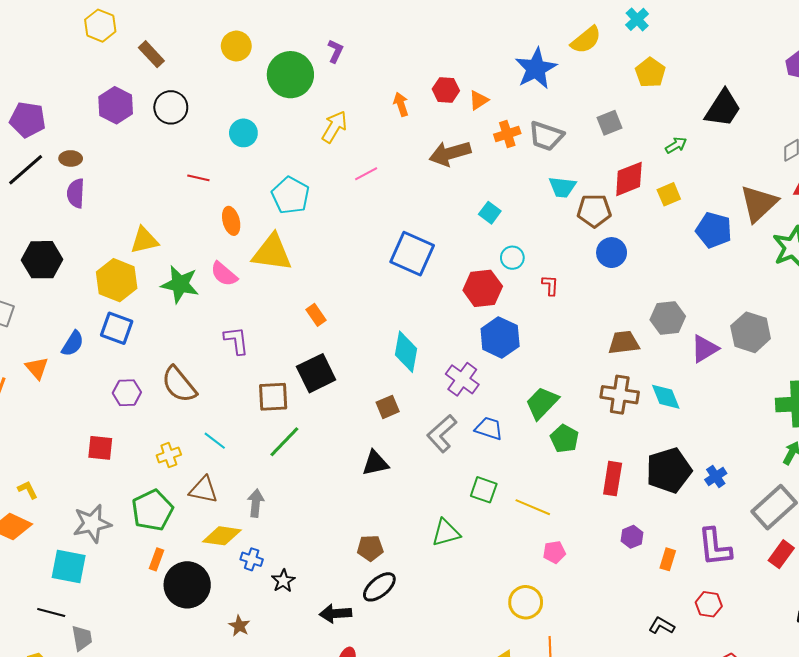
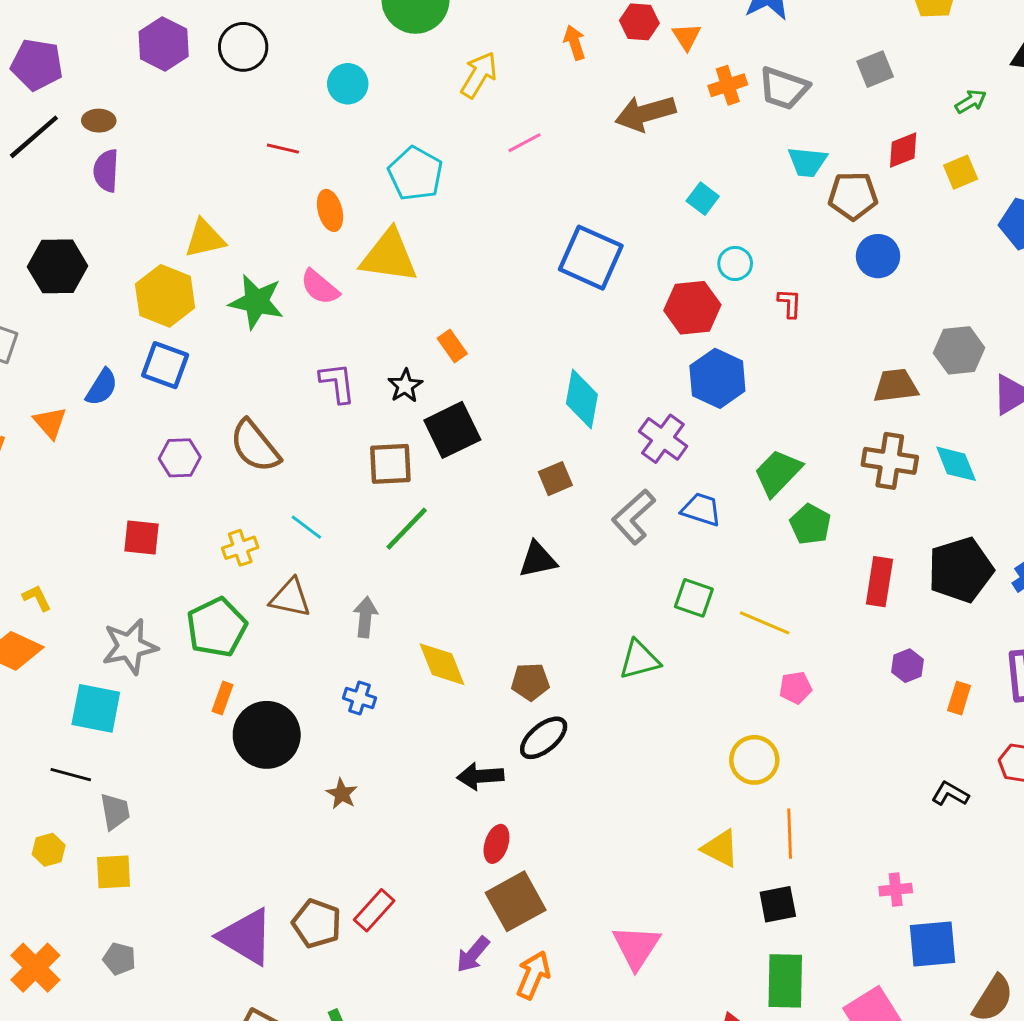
orange triangle: (479, 100) -> (687, 37), turned -30
red diamond: (629, 179) -> (903, 150), size x0.7
yellow diamond: (222, 536) -> (442, 664), moved, turned 60
black star: (283, 581) -> (405, 386), moved

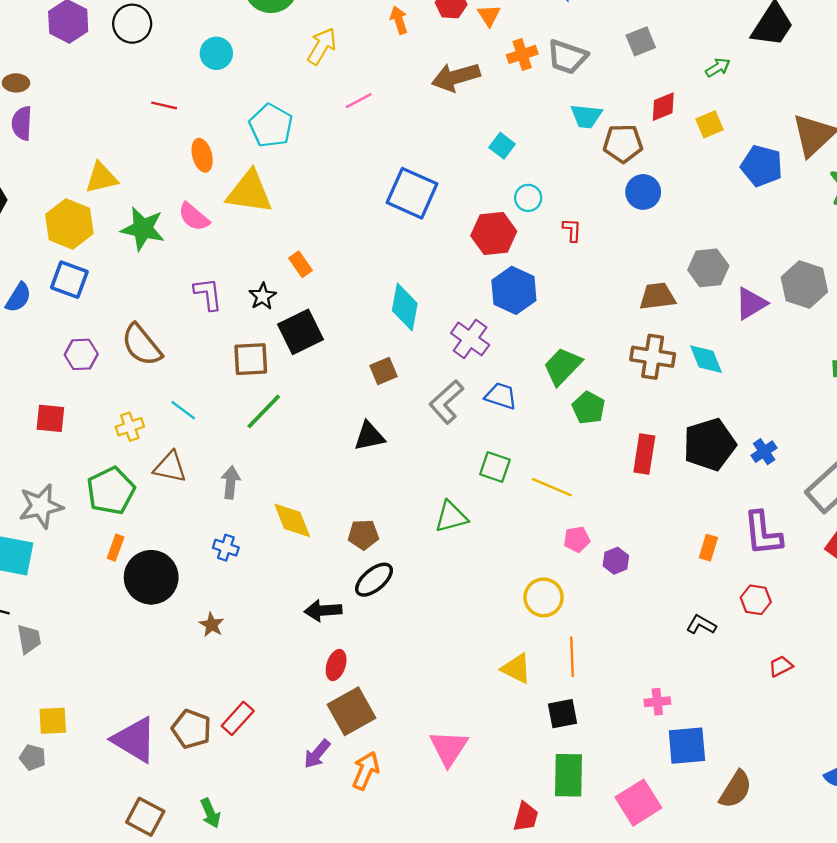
purple hexagon: (907, 666) -> (616, 561), moved
yellow square: (113, 872) -> (53, 721), moved

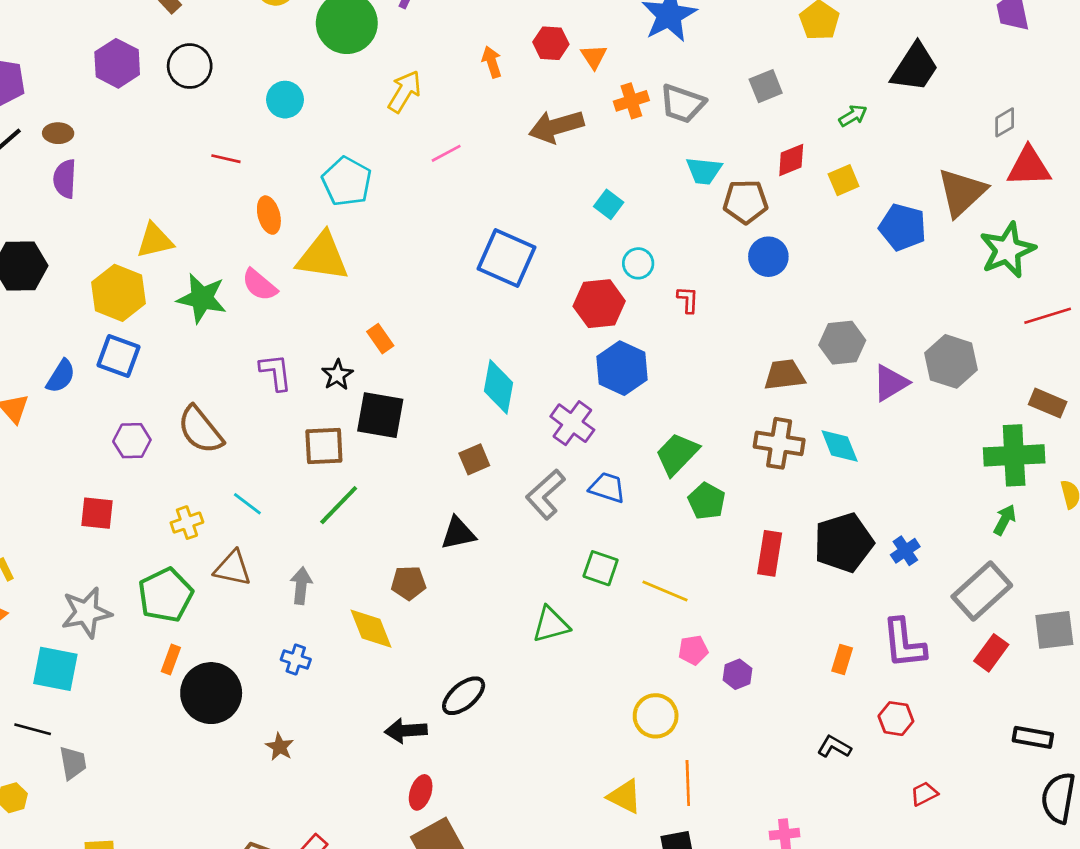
black square: (301, 332) -> (380, 415), turned 36
brown pentagon: (363, 535) -> (409, 583), moved

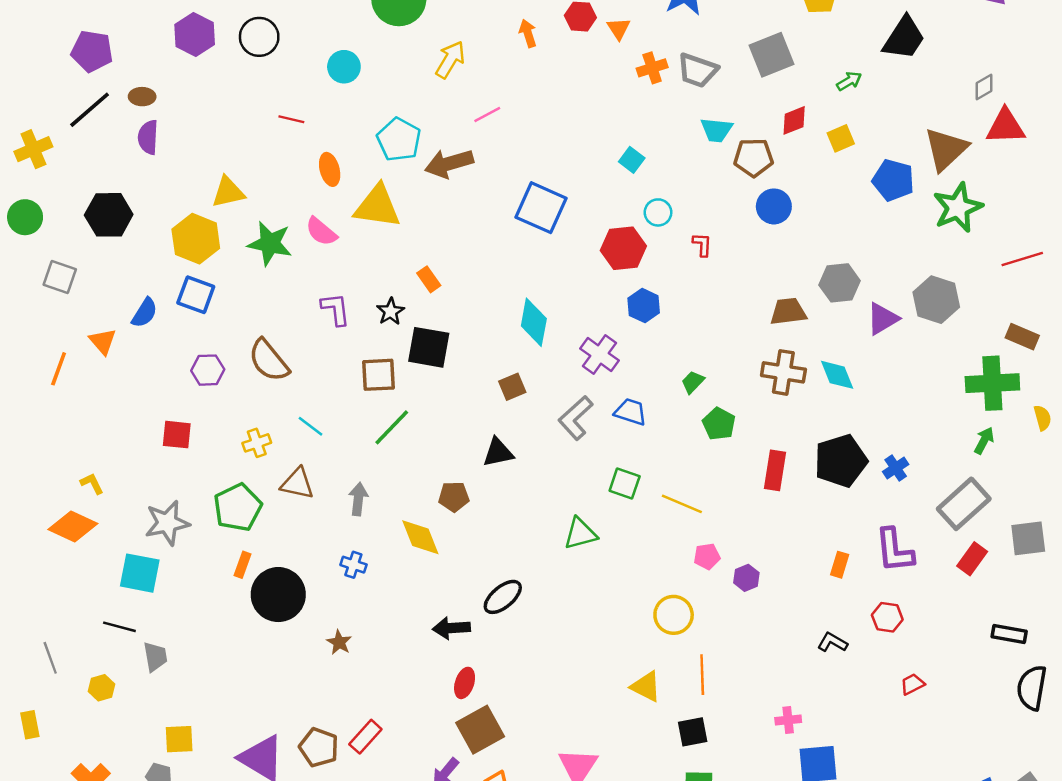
gray square: (766, 86) -> (771, 55), size x1.5
brown arrow: (556, 126) -> (449, 163), moved
green star: (1007, 250) -> (958, 208), moved
blue hexagon: (622, 368) -> (644, 306), size x0.7
green trapezoid: (677, 454) -> (693, 382), size x0.6

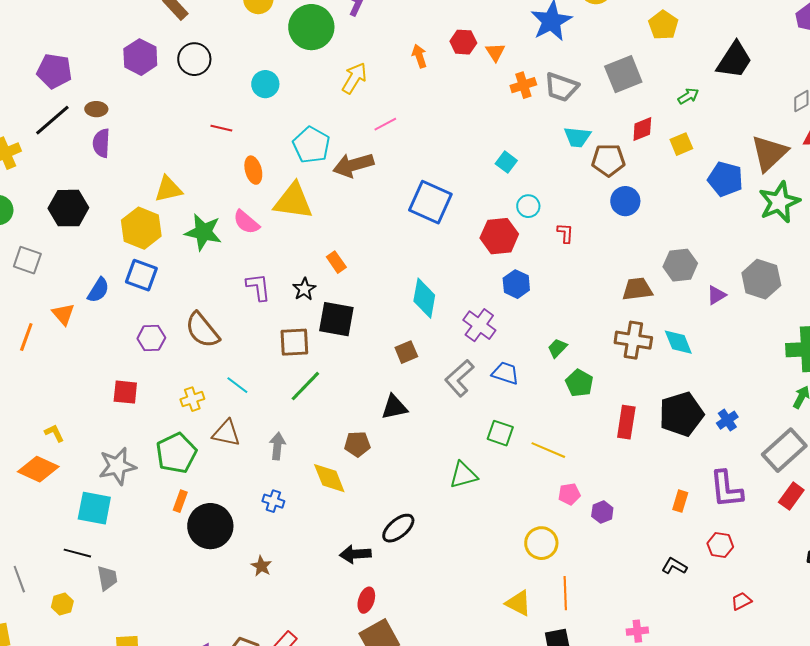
purple triangle: (883, 319) -> (716, 295), size x0.7

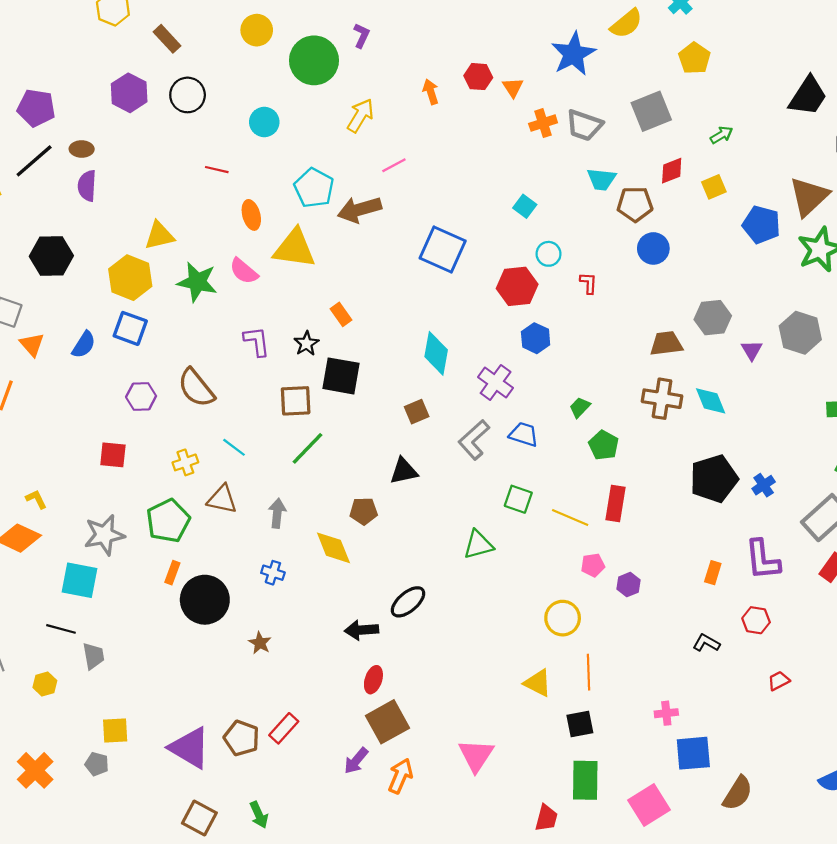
black trapezoid: (734, 60) -> (808, 96), moved
purple triangle: (716, 295) -> (752, 350), turned -30
orange triangle: (63, 314) -> (32, 345), moved
red rectangle: (626, 422) -> (616, 504), moved

